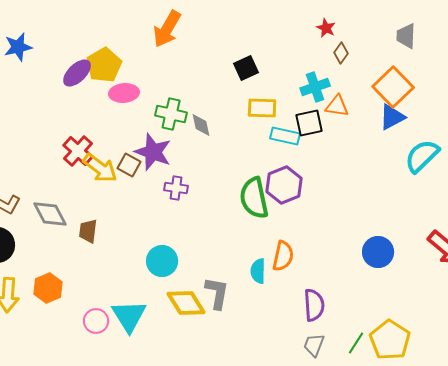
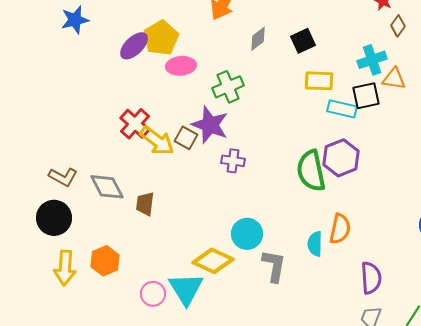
green cross: (171, 114) -> (228, 87), turned -36
gray diamond: (201, 125) -> (258, 39), moved, turned 65
cyan circle: (162, 261) -> (247, 234), moved
yellow diamond: (186, 303) -> (213, 261), moved, turned -33

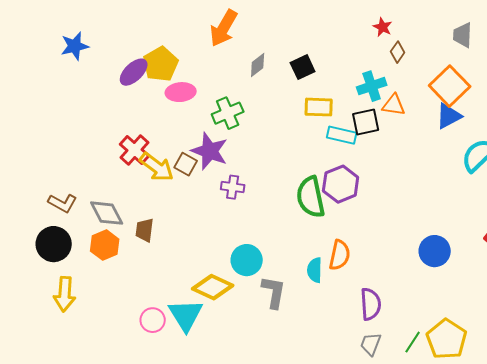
orange hexagon: (105, 261) -> (105, 245), moved

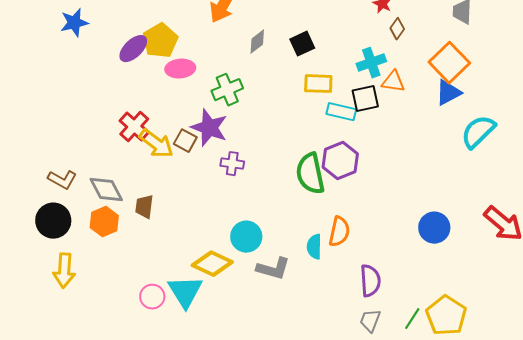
gray L-shape: (274, 292) -> (273, 269), turned 96

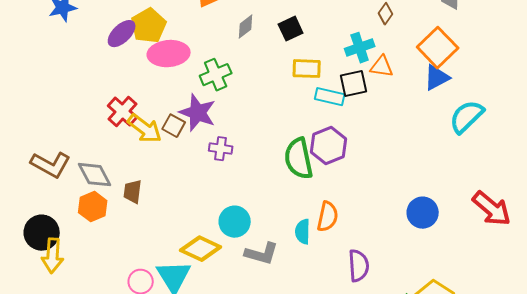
pink ellipse: (180, 69) -> (169, 54), size x1.4
brown L-shape: (62, 180) -> (51, 165), size x1.4
black circle: (53, 221) -> (42, 233), moved

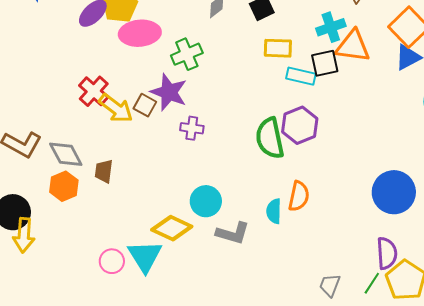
orange triangle: (382, 67) -> (353, 46), size x1.5
blue circle: (423, 213) -> (394, 192), size x1.4
purple semicircle: (359, 266) -> (387, 253), moved

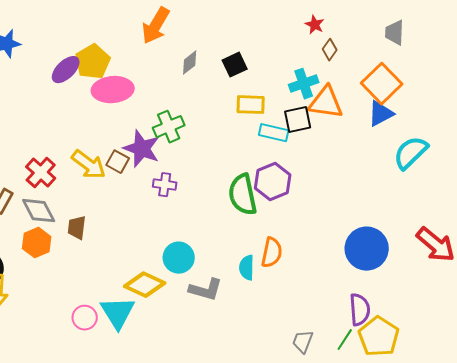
green cross: (187, 54) -> (169, 127), moved
red cross: (94, 91) -> (41, 173), moved

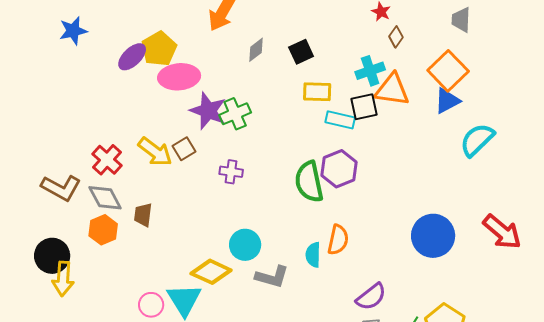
purple star: (142, 149) -> (208, 111), moved
brown square: (118, 162) -> (184, 149), turned 30
purple semicircle: (360, 310) -> (371, 297), moved, turned 56

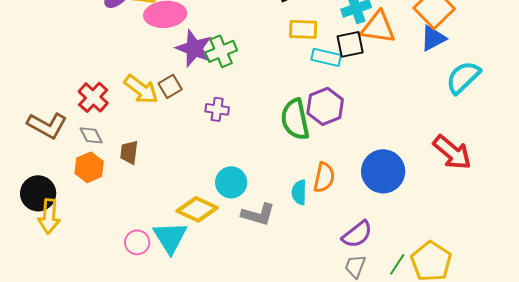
gray diamond: (105, 198) -> (91, 135), size x0.7
red arrow: (502, 232) -> (452, 152), moved
blue circle: (433, 236) -> (383, 171), moved

